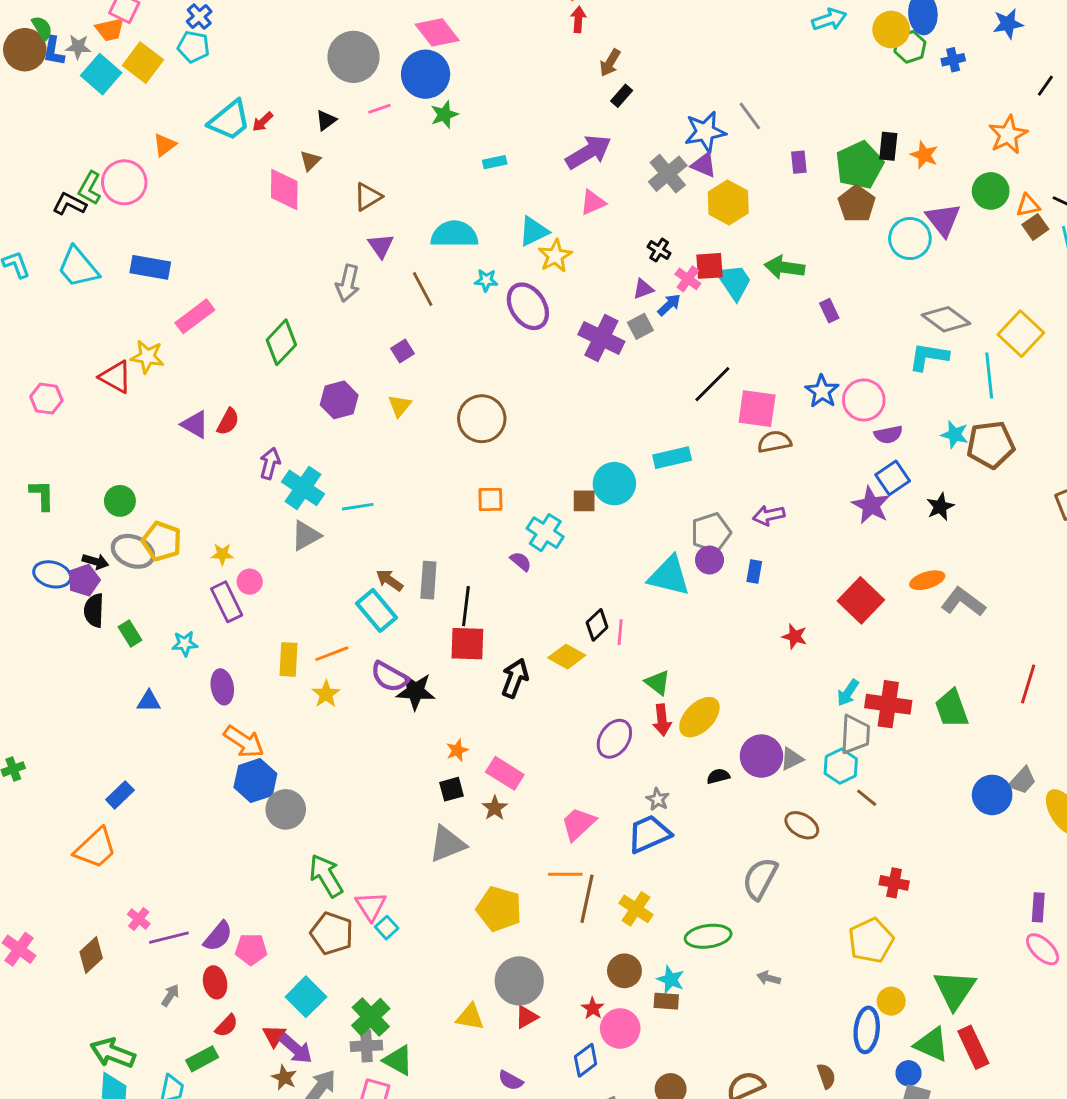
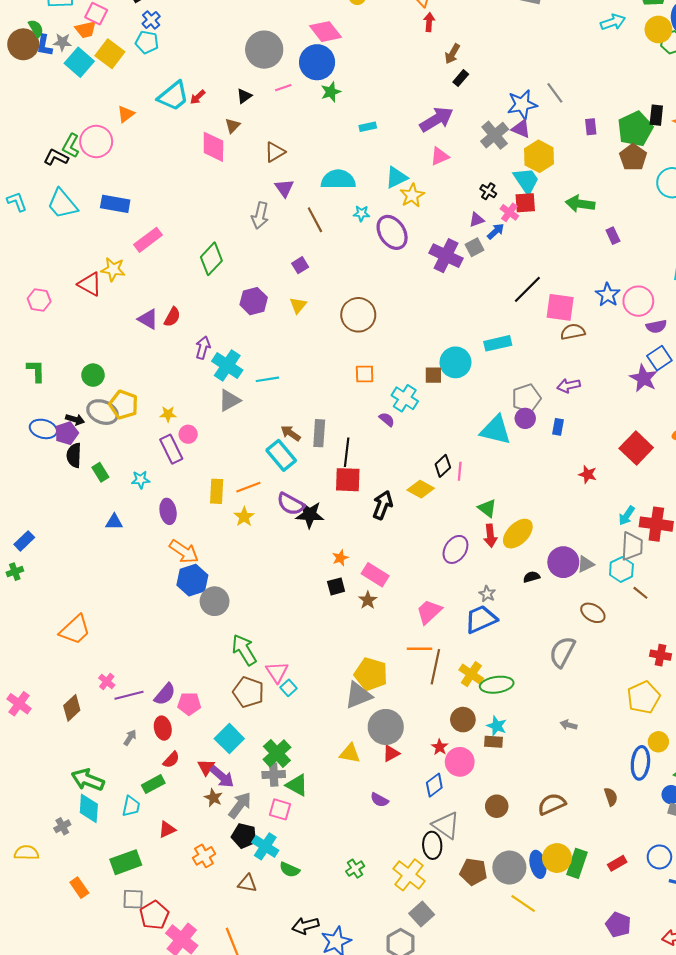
cyan trapezoid: (734, 282) -> (526, 181), moved
blue rectangle: (120, 795) -> (24, 541), moved
gray triangle: (447, 844) -> (358, 695), moved
green ellipse: (708, 936) -> (497, 685), moved

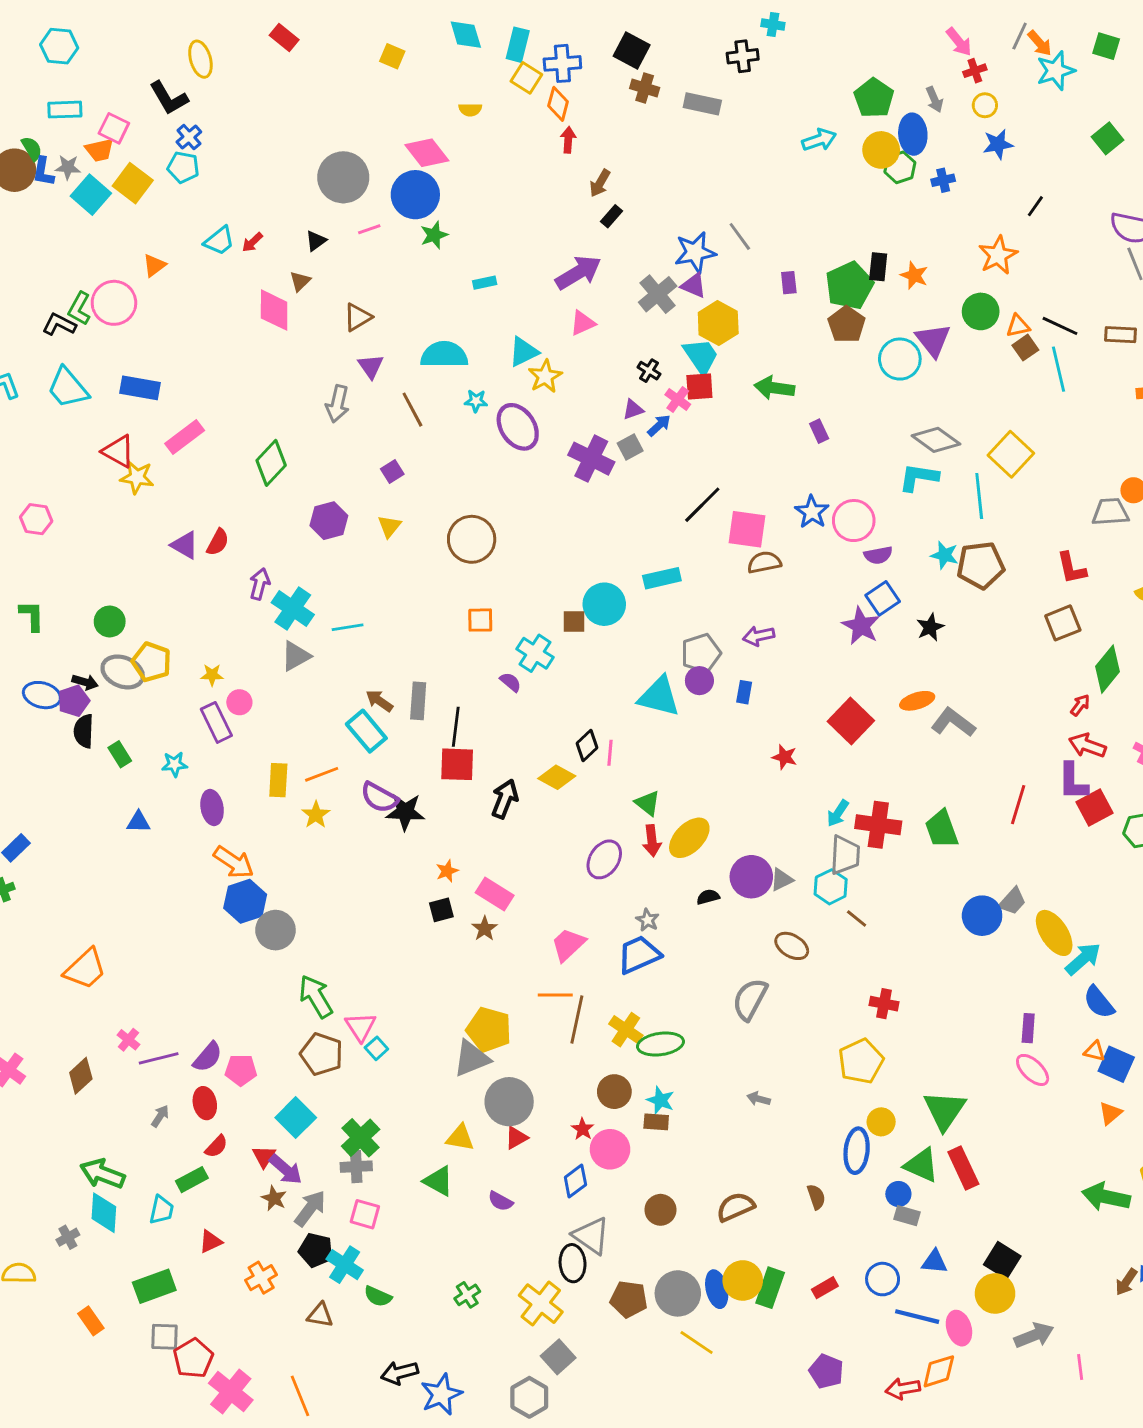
cyan trapezoid: (173, 96) -> (219, 241), size x0.7
red triangle: (90, 284) -> (118, 451), moved
green triangle: (297, 785) -> (438, 1181), moved

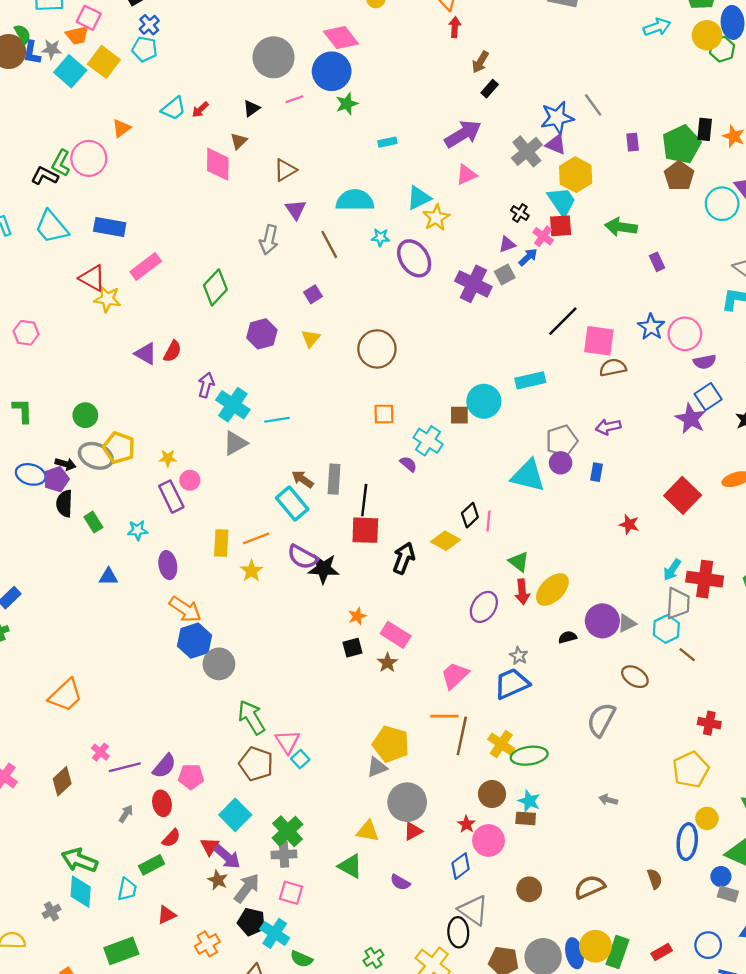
gray triangle: (472, 1058) -> (377, 767), size x0.7

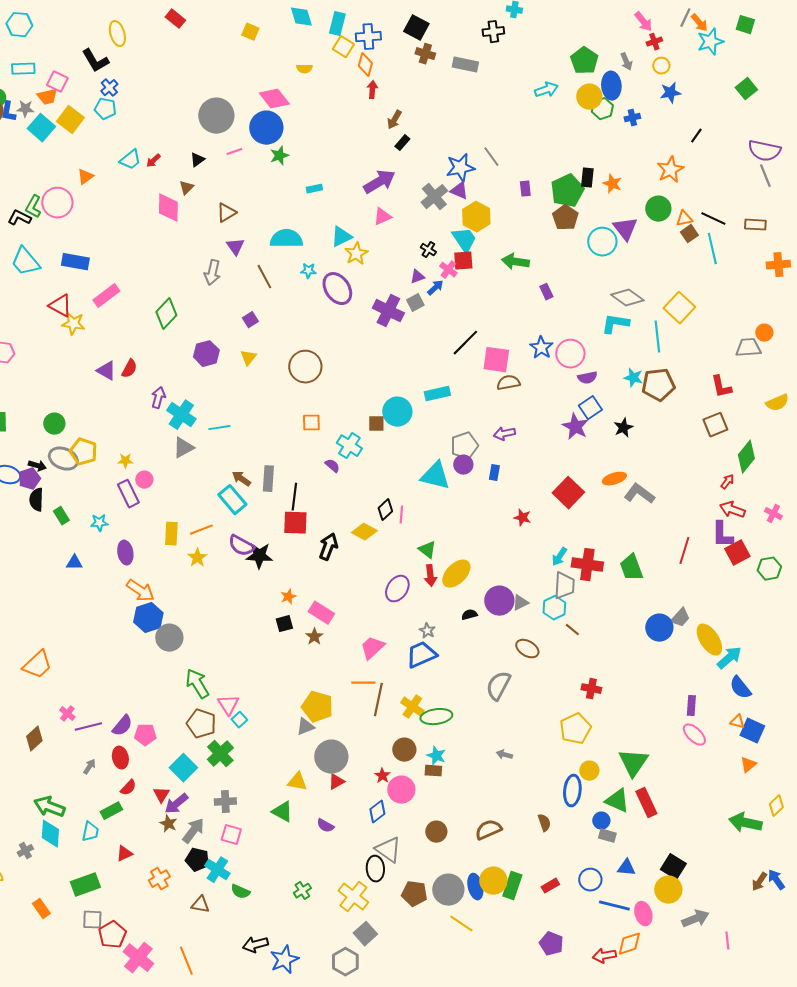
green cross: (287, 831) -> (220, 754), moved
purple arrow: (227, 857) -> (176, 804), turned 100

